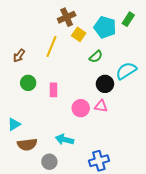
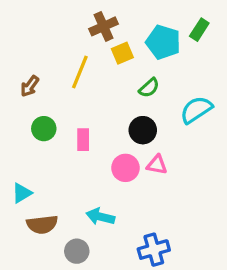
yellow square: (79, 34) -> (122, 53), turned 32
black circle: (105, 84) -> (143, 130), moved

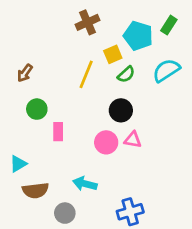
yellow square: (122, 53) -> (113, 54), moved
yellow line: (80, 72) -> (86, 74), moved
cyan semicircle: (196, 110) -> (166, 70), moved
pink rectangle: (83, 140) -> (58, 132), moved

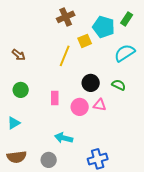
brown arrow: (25, 73) -> (19, 55), turned -88
green semicircle: (126, 74) -> (119, 85), moved, turned -112
green circle: (37, 109) -> (21, 90), moved
pink rectangle: (58, 132) -> (55, 98), moved
brown semicircle: (35, 190) -> (17, 157), moved

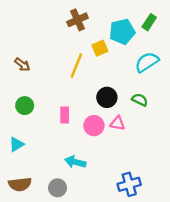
cyan pentagon: (104, 27) -> (122, 32), turned -30
blue cross: (98, 159) -> (129, 184), moved

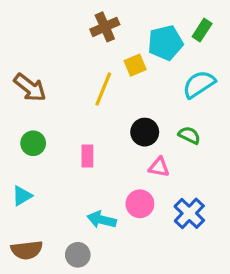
brown arrow: (22, 64) -> (30, 87), size x1.5
pink circle: (94, 126) -> (140, 204), moved
blue cross: (129, 184) -> (189, 213), moved, turned -30

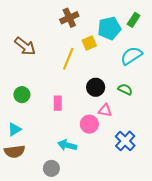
brown arrow: (30, 87) -> (25, 46), moved
pink circle: (140, 204) -> (89, 124), moved
brown semicircle: (27, 250) -> (15, 152), moved

